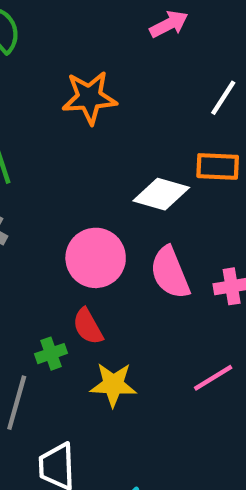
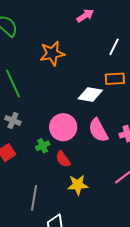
green cross: (51, 354) -> (43, 146), moved

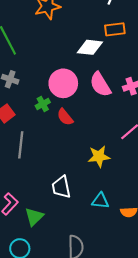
yellow star: (78, 185) -> (99, 156), moved
gray line: (34, 198) -> (21, 145), moved

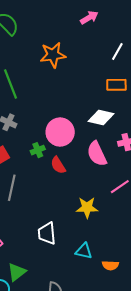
white diamond: (90, 47) -> (101, 118), moved
pink semicircle: (100, 84) -> (97, 154), moved
green triangle: (34, 217) -> (17, 272), moved

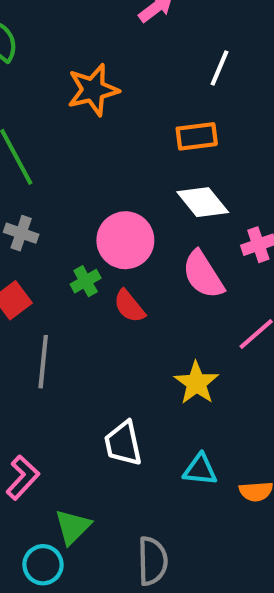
orange rectangle: (116, 85) -> (197, 136), moved
white diamond: (101, 118) -> (203, 202), turned 45
yellow star: (87, 208) -> (196, 383), turned -30

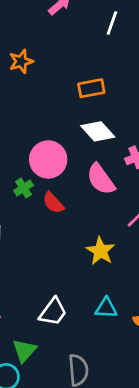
white line: (219, 68) -> (112, 23), moved
orange star: (93, 90) -> (21, 61), size x0.7
white trapezoid: (123, 443) -> (53, 312), moved, turned -128

